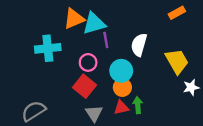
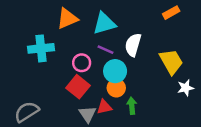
cyan triangle: (94, 23) -> (104, 23), moved
purple line: (106, 40) -> (106, 50), moved, turned -56
red triangle: (121, 107) -> (104, 107), moved

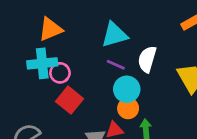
orange triangle: (67, 19) -> (50, 29), moved
pink circle: (82, 63) -> (60, 73), moved
red square: (78, 87) -> (70, 100), moved

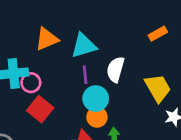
orange triangle: (50, 29) -> (47, 39), moved
purple line: (116, 65) -> (85, 75), turned 60

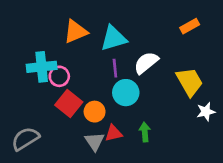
white semicircle: (116, 69) -> (146, 63), turned 35
orange circle: (97, 117) -> (95, 112), moved

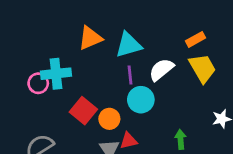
orange rectangle: (190, 26) -> (196, 39), moved
pink circle: (59, 76) -> (38, 83), moved
yellow trapezoid: (190, 82) -> (202, 68), moved
green arrow: (145, 132) -> (181, 139), moved

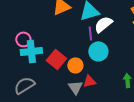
white semicircle: (161, 70) -> (103, 24), moved
cyan cross: (56, 74) -> (31, 51), moved

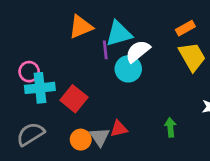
purple line: (90, 33) -> (105, 50), moved
cyan circle: (98, 51) -> (128, 69), moved
orange circle: (75, 65) -> (81, 140), moved

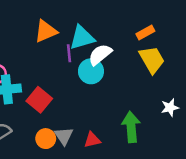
green arrow: (170, 127) -> (131, 127), size x1.6
red triangle: (119, 129) -> (92, 140), moved

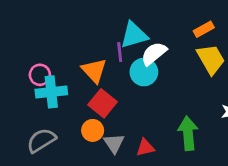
orange triangle: (46, 31) -> (94, 71), moved, turned -50
red square: (39, 100) -> (103, 103), moved
orange circle: (46, 139) -> (93, 130), moved

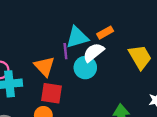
orange rectangle: (204, 29) -> (105, 33), moved
red square: (103, 103) -> (51, 93), turned -30

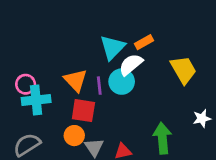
cyan triangle: (77, 37) -> (112, 47), turned -30
purple line: (65, 51) -> (99, 86), moved

